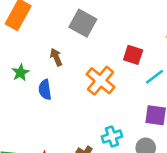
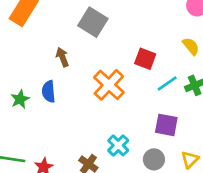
green star: (20, 73) -> (20, 99), moved
cyan cross: (112, 136) -> (118, 145), turned -30

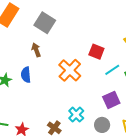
gray square: (93, 22) -> (45, 23), moved
purple square: (166, 125) -> (111, 100), turned -36

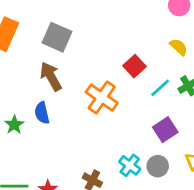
brown arrow: (36, 50) -> (51, 76), size x1.5
red square: (96, 52) -> (134, 66), turned 35
cyan cross: (76, 115) -> (130, 165), moved

